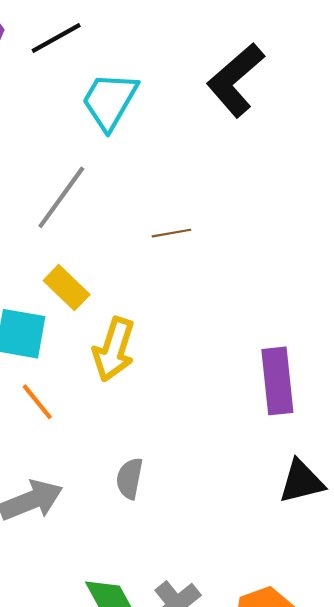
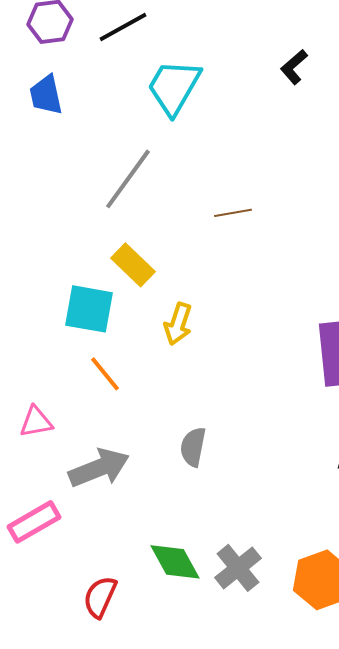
black L-shape: (235, 80) -> (294, 67), size x0.5
yellow arrow: (114, 349) -> (178, 324), size x0.7

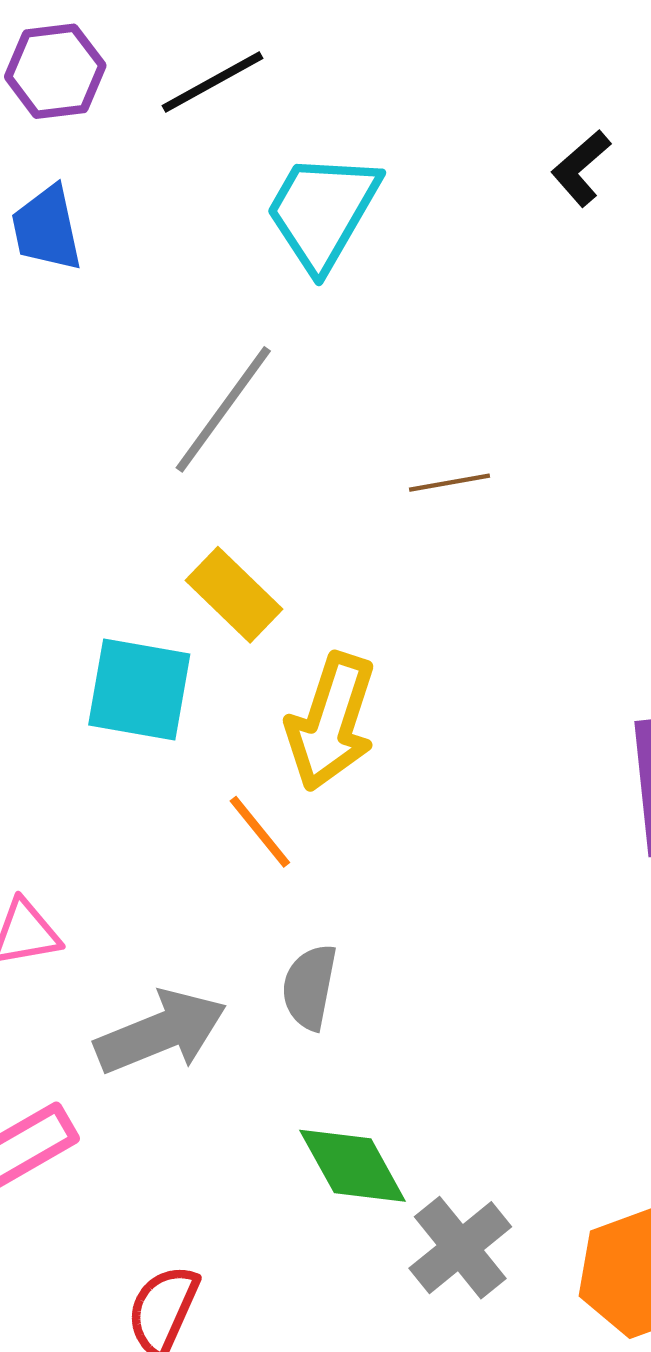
yellow arrow: (178, 324) -> (331, 722), size x1.5
orange line: (105, 374) -> (260, 832), moved
gray semicircle: (193, 447) -> (309, 987), moved
green diamond: (175, 562) -> (353, 1166), moved

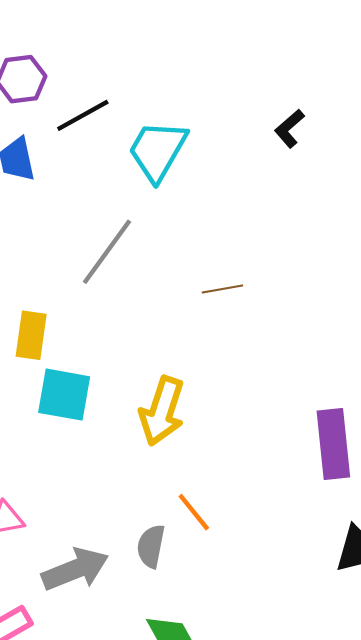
black line: (213, 82) -> (83, 115), moved
yellow rectangle: (234, 595) -> (31, 335), moved, turned 54
orange line: (260, 832) -> (194, 512), moved

